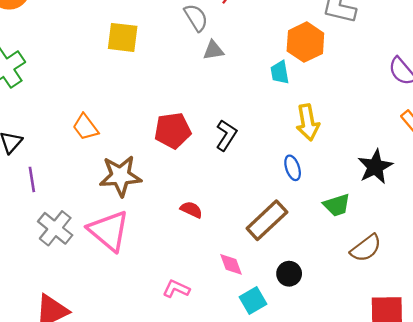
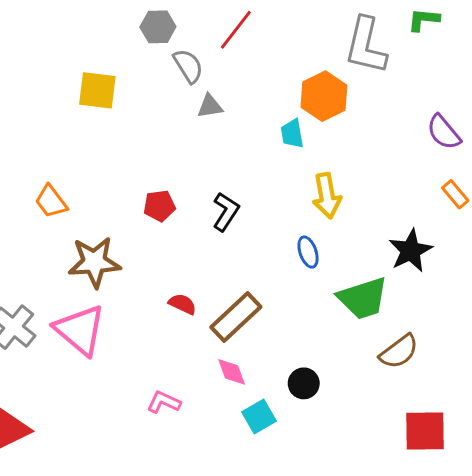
red pentagon: (173, 131) -> (159, 206), size x0.7
green trapezoid: (337, 205) -> (363, 298), size x1.5
brown rectangle: (267, 220) -> (236, 317), moved

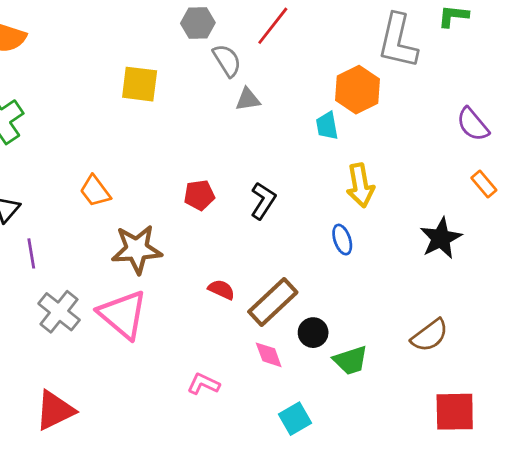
green trapezoid: (363, 298) -> (351, 360), moved, size x0.7
black circle: (304, 383) -> (313, 333), moved
cyan square: (259, 417) -> (295, 419), moved

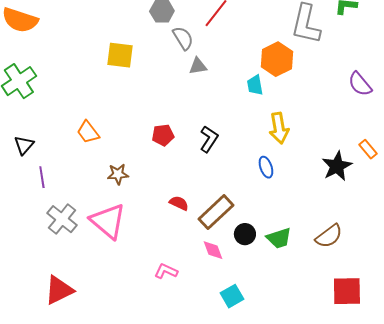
orange rectangle: (484, 184) -> (368, 149), moved
brown star: (137, 249) -> (118, 174), size x0.6
green trapezoid: (351, 360) -> (279, 238), moved

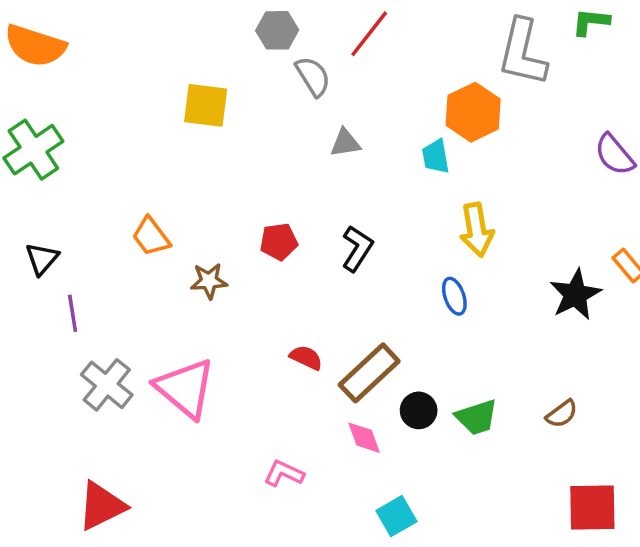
gray triangle: (198, 66) -> (345, 143), moved
brown star: (118, 174) -> (209, 281), moved
brown semicircle: (329, 236) -> (562, 414), size x0.7

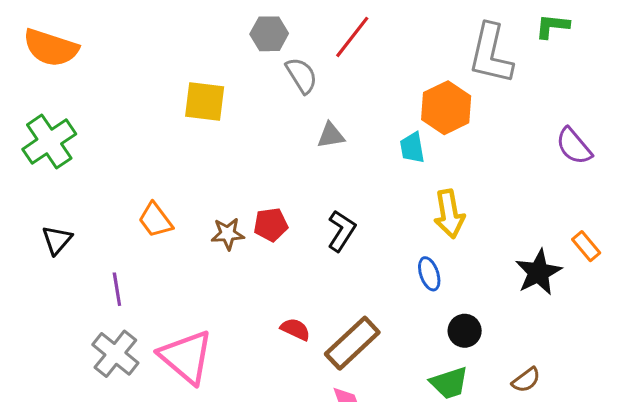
brown star: (209, 281) -> (228, 234), moved
purple line: (73, 313) -> (117, 289), moved
black circle: (419, 410) -> (465, 331), moved

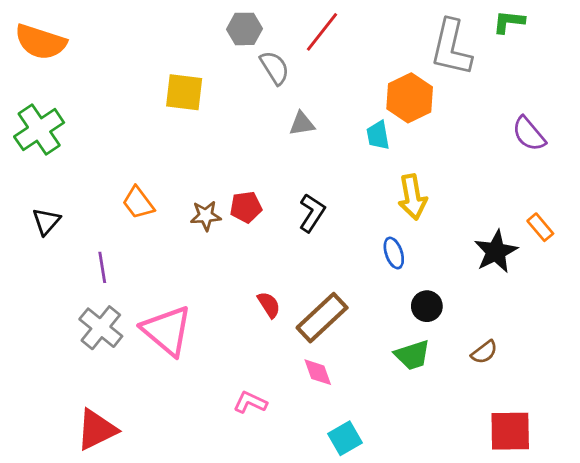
red semicircle: (295, 329) -> (269, 305), turned 32

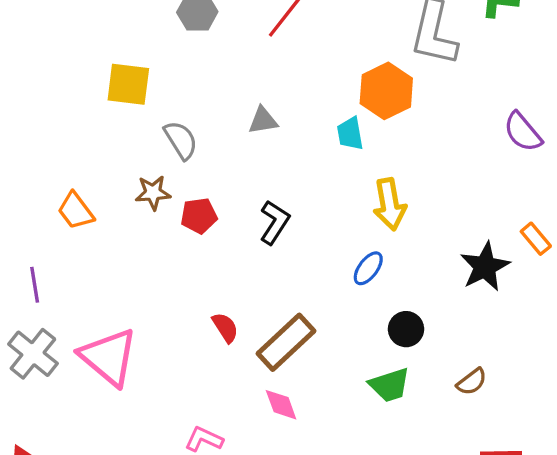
gray semicircle: (275, 68) -> (181, 140), moved
brown star: (206, 216) -> (153, 193), moved
blue ellipse: (394, 253) -> (368, 268), turned 56

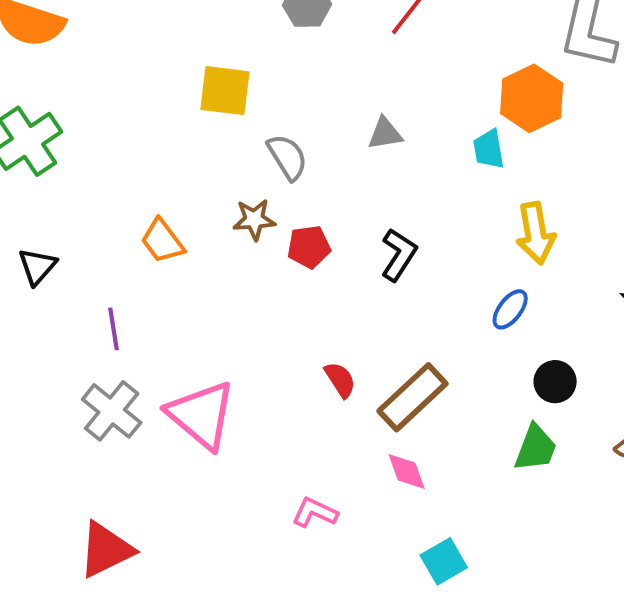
green trapezoid: (390, 385) -> (536, 448), turned -51

